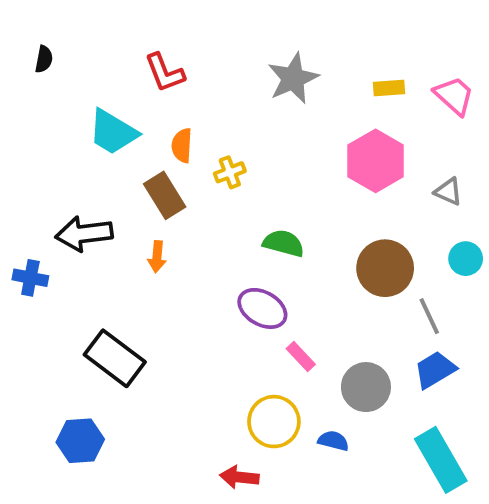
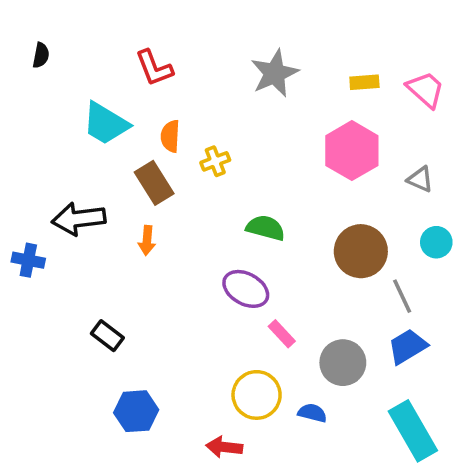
black rectangle: (115, 358) -> (107, 336), size x0.6
blue hexagon: (80, 441) -> (136, 411), moved

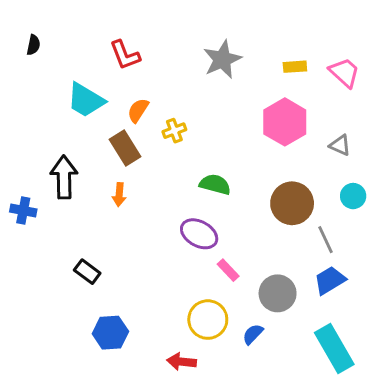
orange semicircle: (170, 136) -> (138, 110), turned 30
black arrow: (79, 219) -> (64, 177), turned 96
blue semicircle: (312, 413) -> (253, 334), turned -60

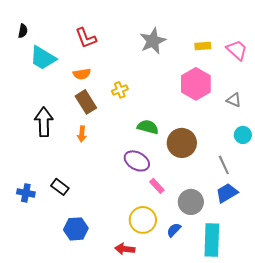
cyan trapezoid: (86, 100) -> (43, 58), moved
orange semicircle: (138, 110) -> (82, 74), moved, turned -132
brown circle: (292, 203) -> (182, 143), moved
blue cross: (23, 211) -> (26, 193), moved
cyan rectangle: (334, 349) -> (212, 240), moved, turned 32

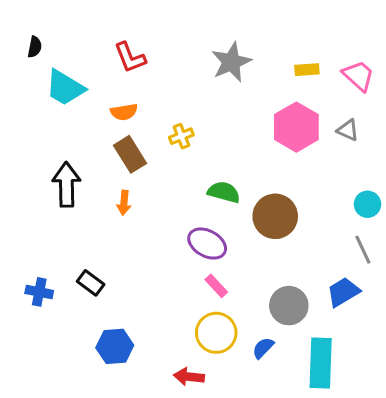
gray triangle: (234, 100) -> (348, 130), moved
gray line: (224, 165) -> (363, 250), moved
pink rectangle: (157, 186) -> (216, 286), moved

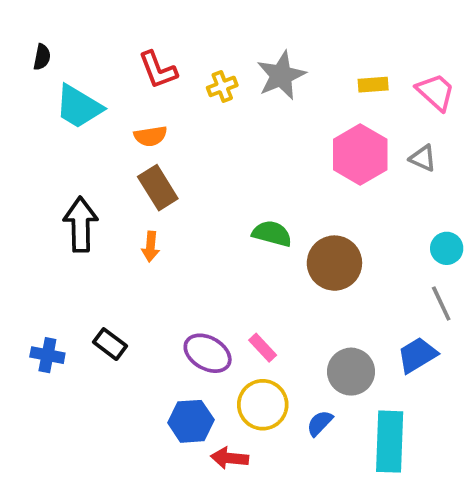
yellow cross: (181, 136) -> (222, 86), moved
purple ellipse: (207, 244) -> (208, 353), moved
blue hexagon: (115, 346) -> (191, 421), moved

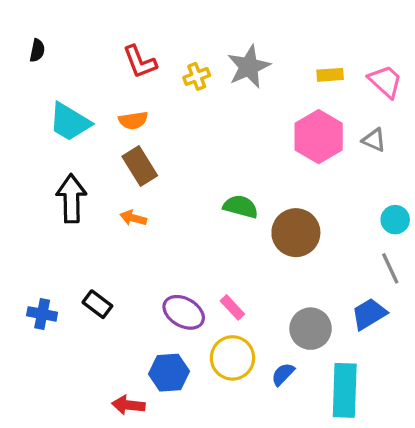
cyan trapezoid: (79, 107) -> (70, 122), moved
orange arrow: (150, 247) -> (133, 218), turned 100
red arrow: (230, 458) -> (128, 405), moved

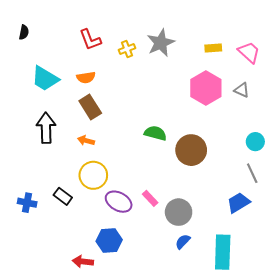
gray circle: (311, 329) -> (179, 212), moved
yellow circle: (232, 358) -> (93, 175), moved

